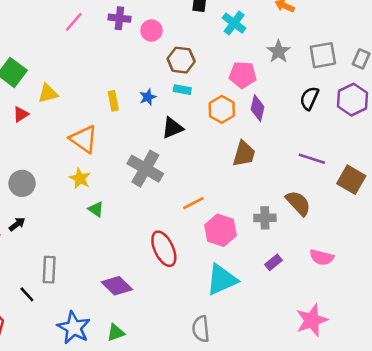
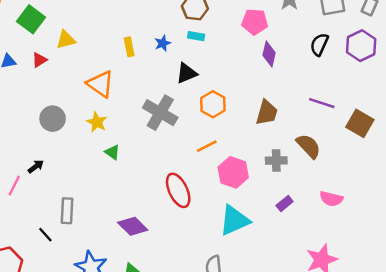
orange hexagon: (222, 109) -> (213, 104), moved
brown trapezoid: (244, 154) -> (267, 113), moved
gray circle: (22, 183) -> (53, 119), moved

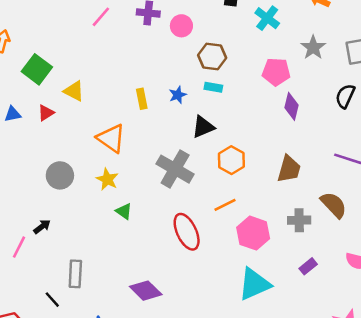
yellow triangle: (66, 40) -> (74, 91), turned 42
red ellipse: (178, 190) -> (187, 232), moved

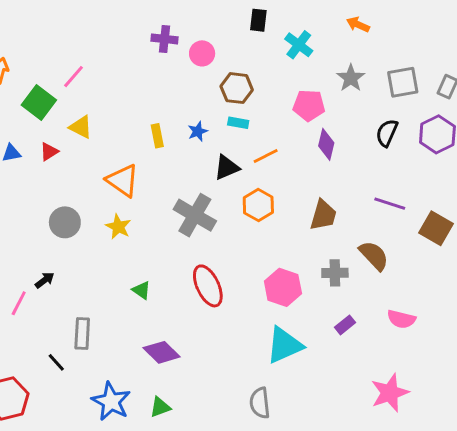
pink line: (101, 17) -> (74, 77), moved
orange line: (225, 205) -> (266, 156), moved
green triangle: (124, 211) -> (141, 290), moved

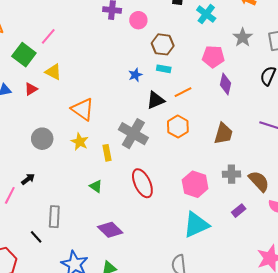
yellow rectangle: (157, 136) -> (107, 153), moved
brown semicircle: (374, 256) -> (259, 181), moved

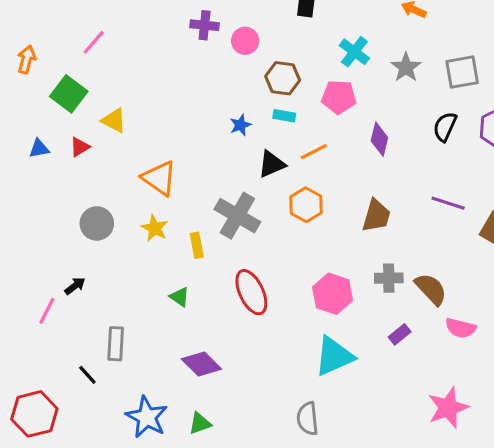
cyan cross: (206, 14) -> (354, 52), moved
pink line: (48, 36) -> (94, 42), moved
pink pentagon: (213, 57) -> (339, 97), moved

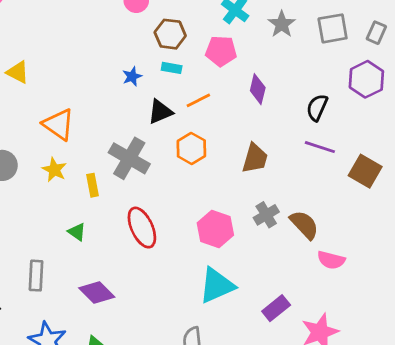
black semicircle: (445, 127) -> (317, 108), moved
gray cross: (389, 278) -> (266, 215), turned -30
purple rectangle: (400, 334) -> (276, 308), moved, size x1.4
gray rectangle: (116, 344) -> (36, 276), moved

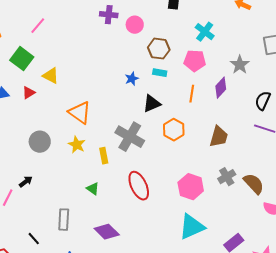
gray star: (282, 24) -> (240, 65), moved
purple diamond: (258, 89) -> (221, 88), turned 30
orange line: (198, 100) -> (192, 94), moved, turned -54

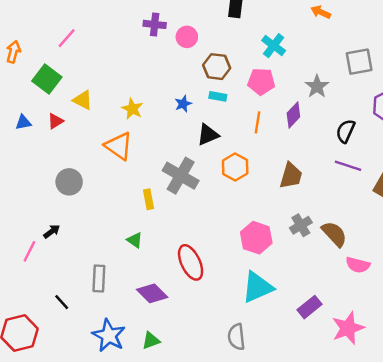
yellow star: (77, 145) -> (132, 109), moved
red ellipse: (139, 186) -> (191, 262), moved

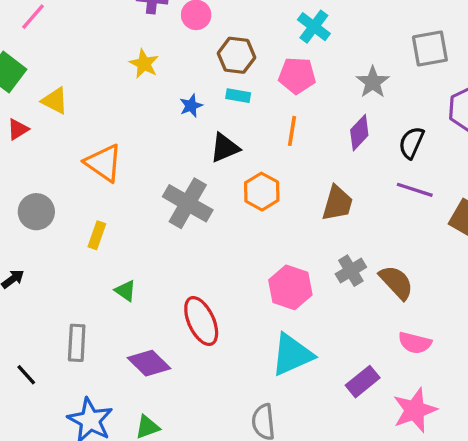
yellow star: (132, 109) -> (144, 64), moved
purple diamond: (293, 115) -> (359, 133), moved
yellow rectangle: (148, 199) -> (97, 235), moved, turned 30
pink semicircle: (358, 265) -> (415, 343), moved

